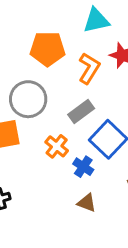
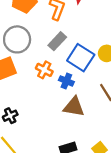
brown triangle: (87, 203) -> (74, 107), size x1.5

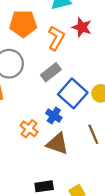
orange cross: (44, 70) -> (29, 129), moved

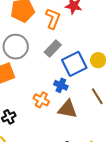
blue square: (73, 93) -> (74, 64), turned 30

